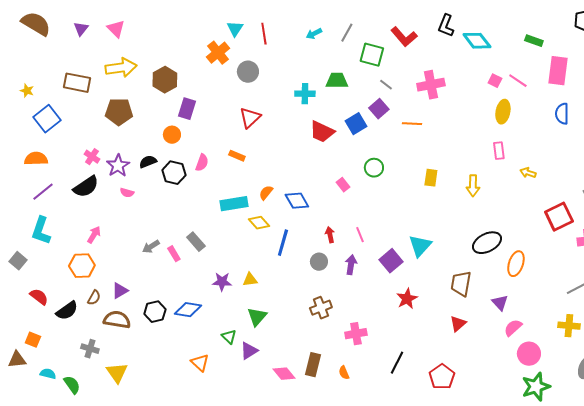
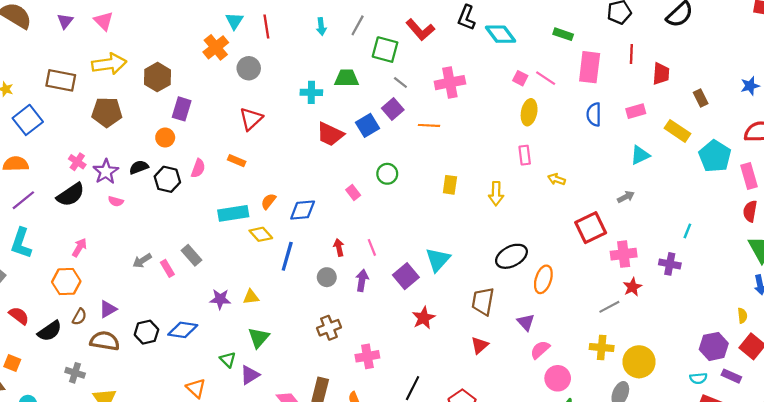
cyan arrow: (314, 34) -> (321, 26), turned -70
blue diamond: (297, 201) -> (303, 210), turned -65

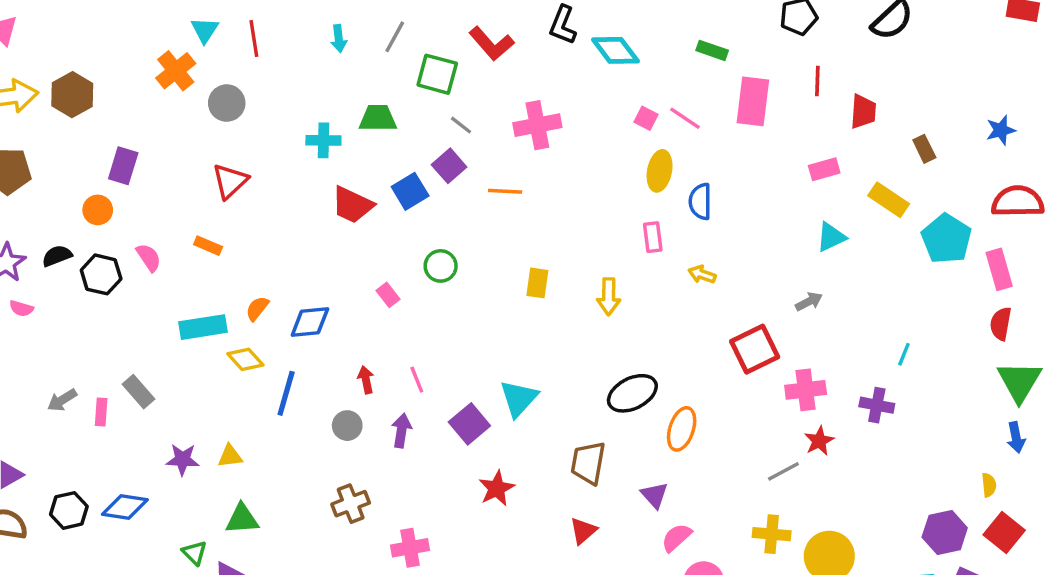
brown hexagon: (157, 77) -> (72, 95), moved
blue semicircle: (594, 114) -> (700, 201), moved
pink semicircle: (198, 168) -> (149, 257), turned -54
pink rectangle: (167, 268) -> (101, 412), turned 35
green triangle: (259, 338) -> (242, 519), turned 45

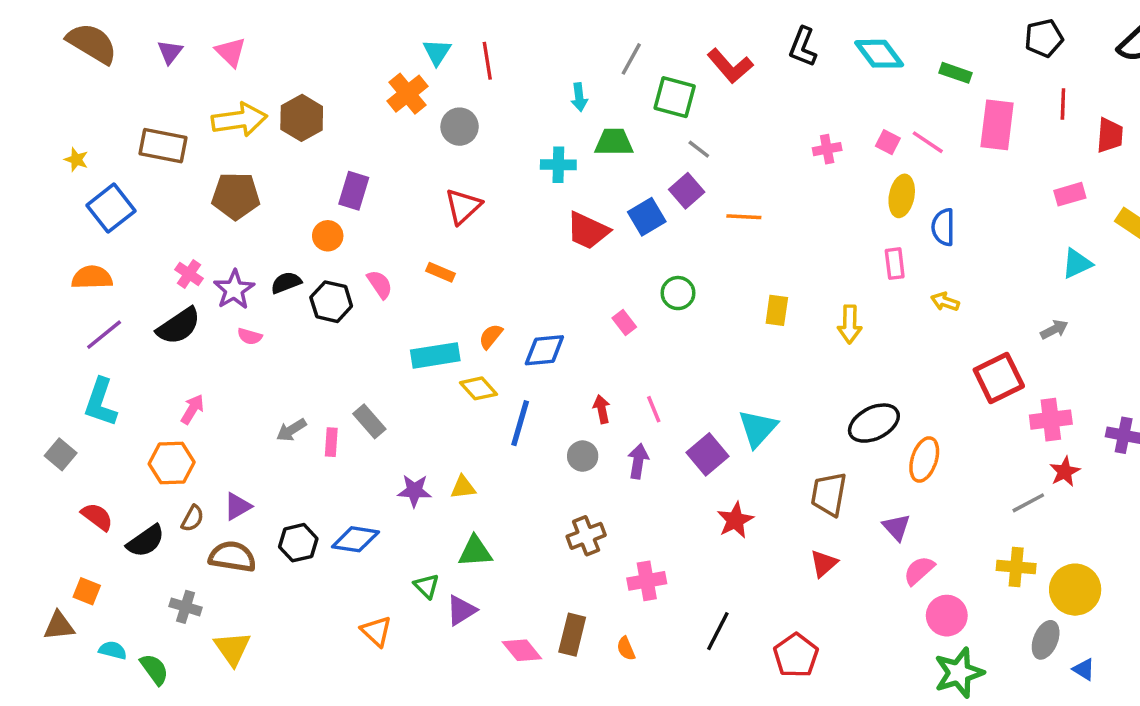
cyan arrow: (339, 39) -> (579, 97), moved
cyan diamond: (615, 50) -> (879, 54), moved
pink cross: (537, 125) -> (827, 149), moved, size x0.6

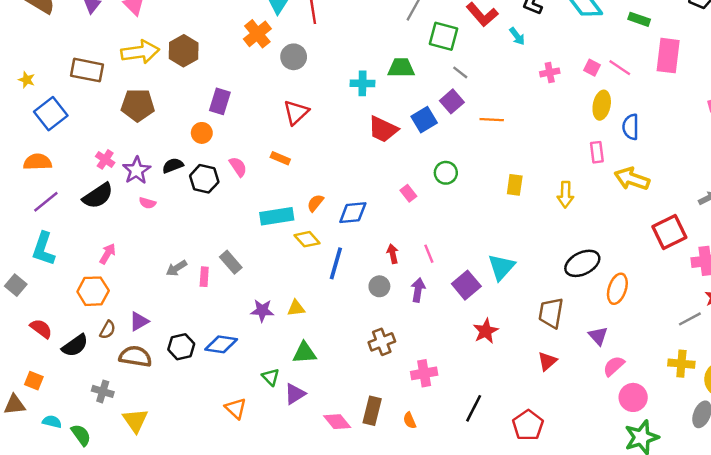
cyan arrow: (579, 97) -> (517, 36), moved, turned -30
yellow arrow: (945, 302) -> (632, 179), size x1.8

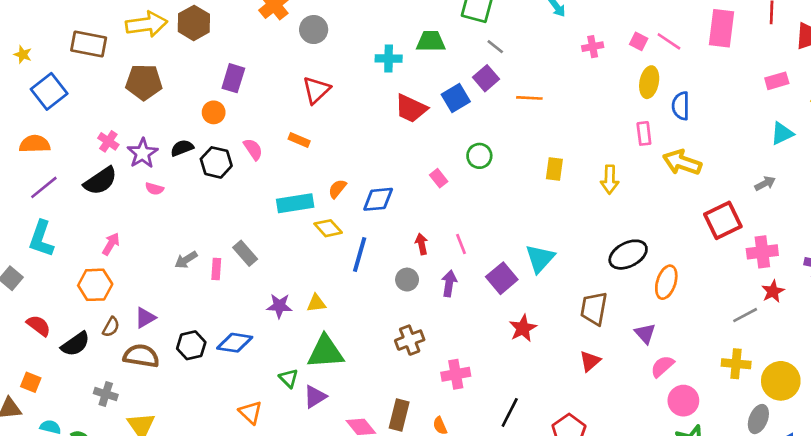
green triangle: (304, 353) -> (325, 352), size x1.4

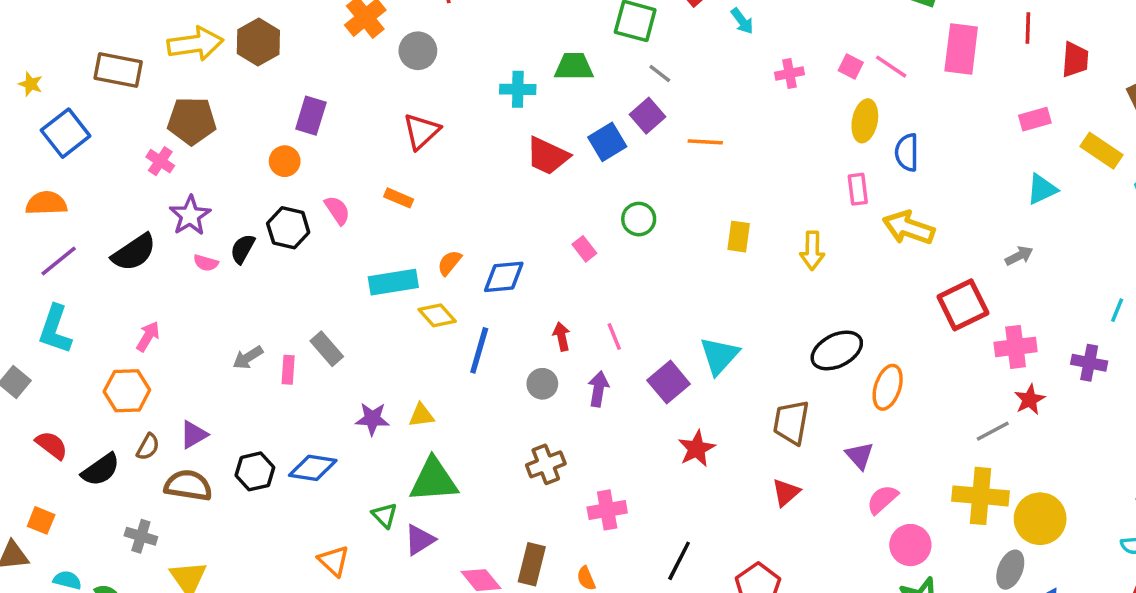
pink cross: (108, 141) -> (160, 161), moved
black semicircle: (182, 148) -> (243, 249), moved, turned -40
yellow cross: (736, 364) -> (980, 496), size x1.4

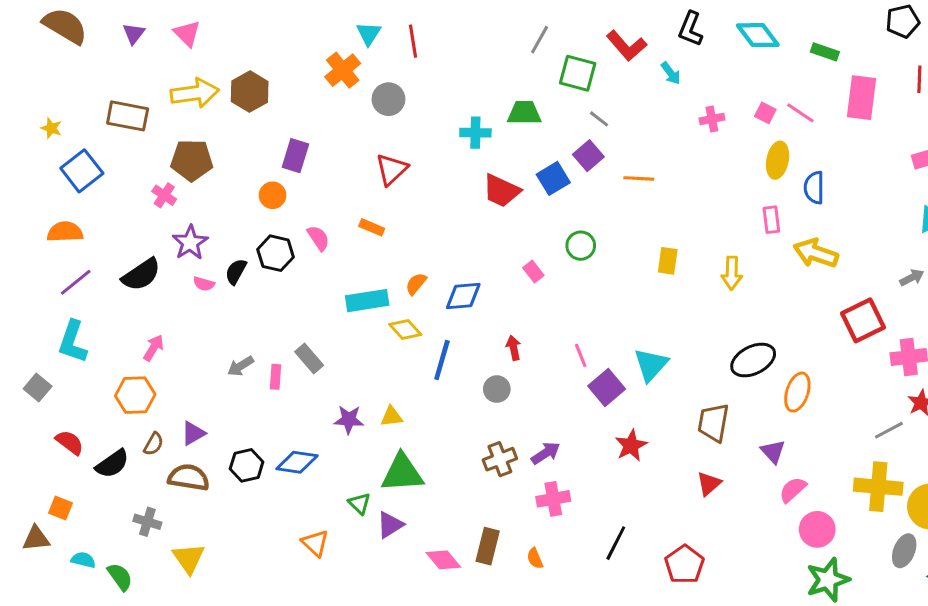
pink line: (614, 336) -> (581, 355), moved
purple arrow: (598, 389) -> (546, 453), moved, turned 48

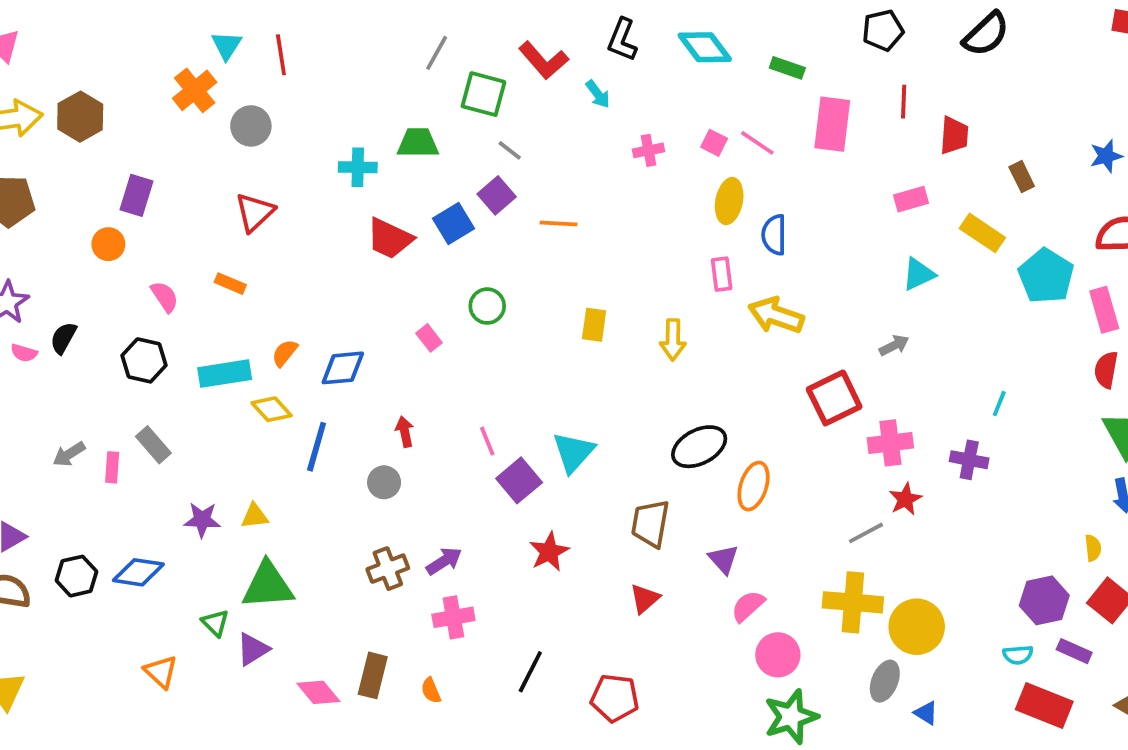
black hexagon: (276, 253) -> (144, 360), moved
red pentagon: (684, 564) -> (615, 698), turned -30

